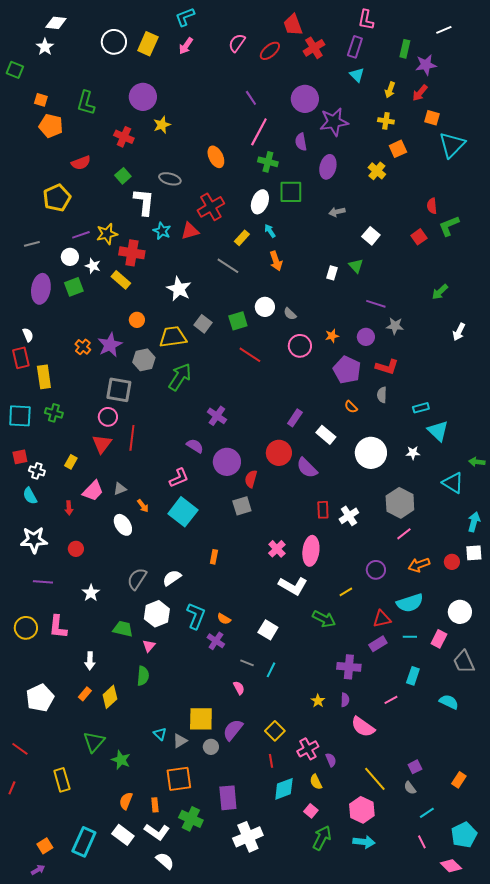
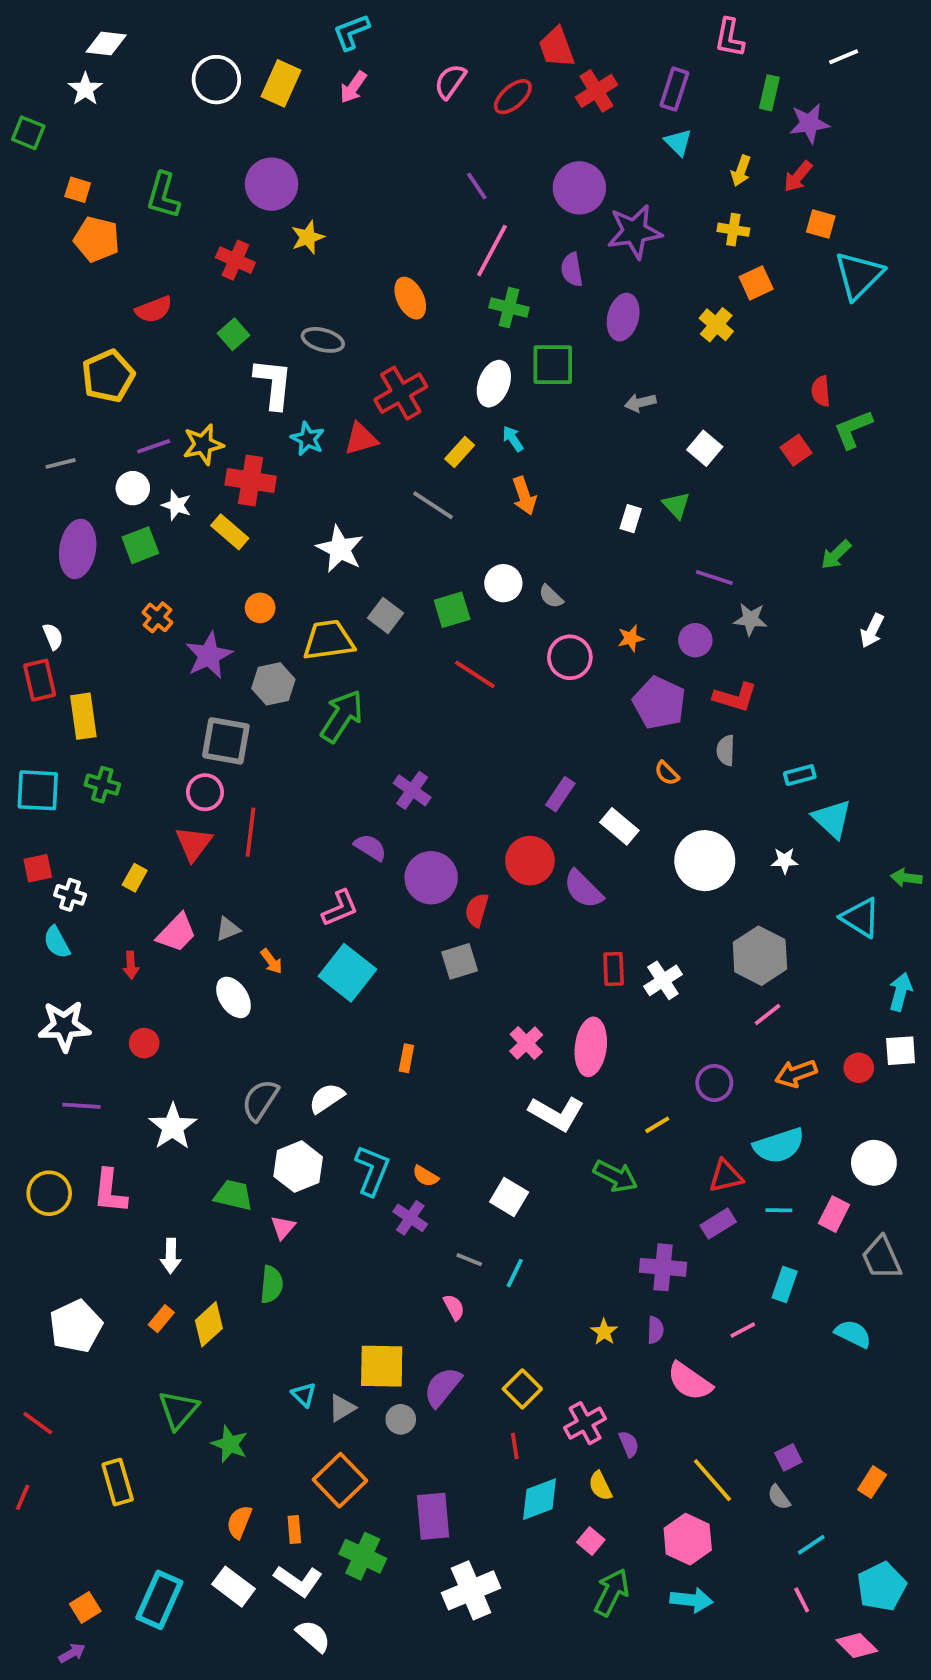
pink L-shape: (366, 20) -> (730, 38), moved
orange cross: (83, 347) -> (157, 617), moved
white star: (91, 593) -> (173, 1127), size x1.4
orange square: (179, 779) -> (340, 1480), turned -36

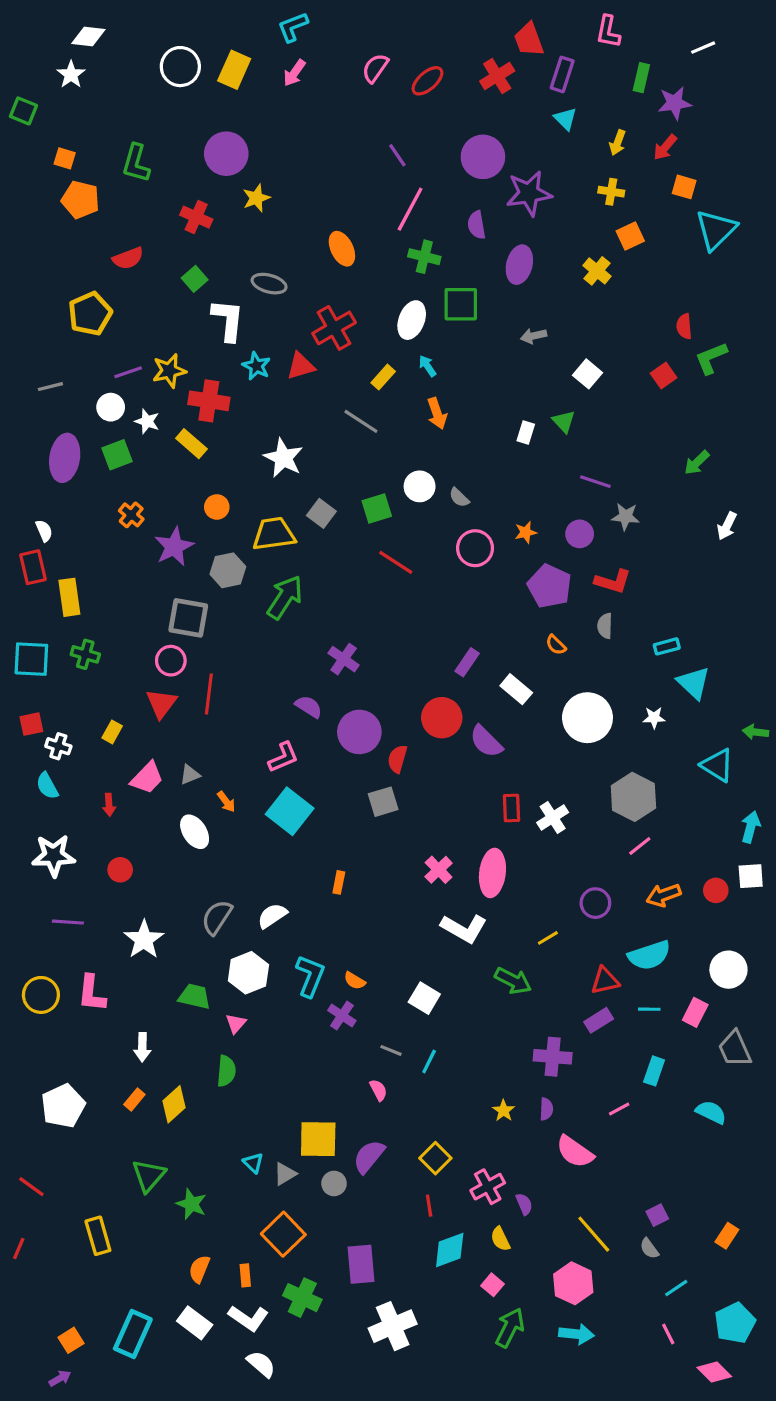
red trapezoid: (557, 47) -> (529, 40), moved

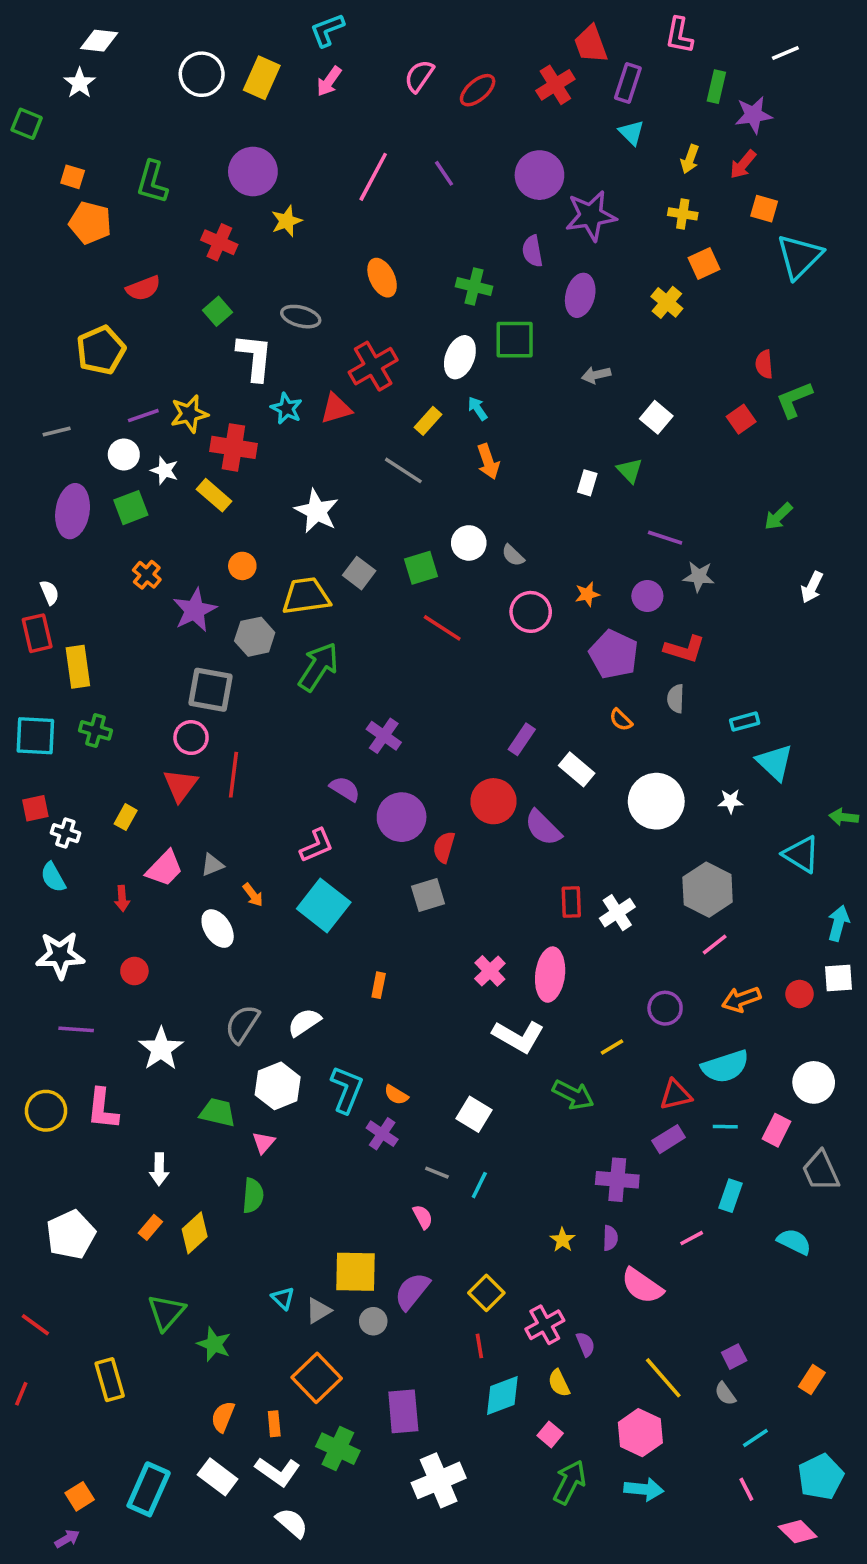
pink line: (410, 209) -> (373, 177), moved

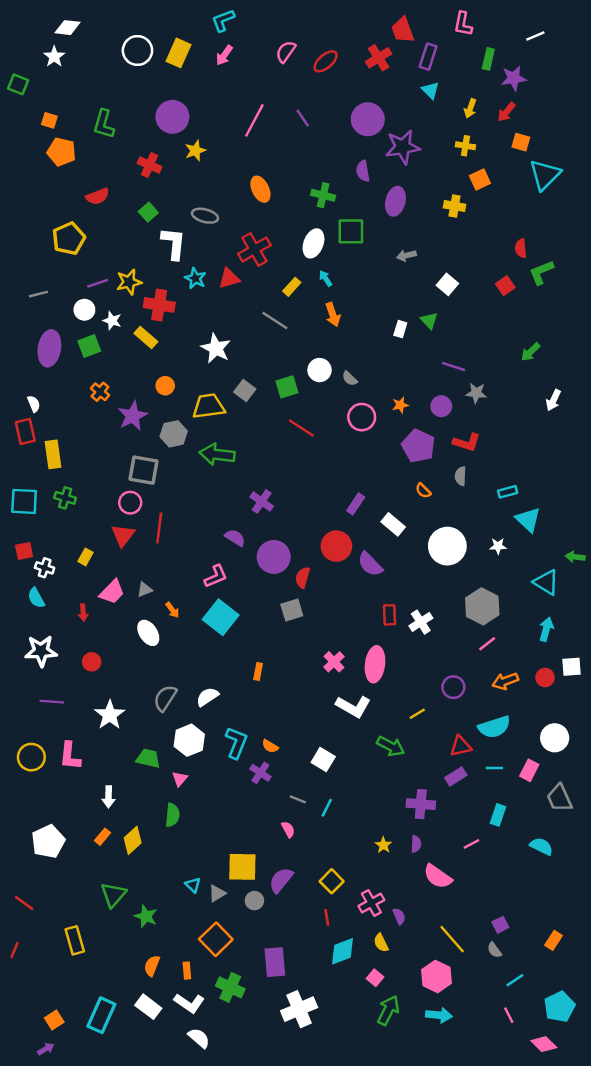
yellow cross: (667, 302) -> (455, 206), turned -30
green arrow: (318, 667) -> (217, 454), turned -116
cyan arrow: (838, 923) -> (546, 629), moved

